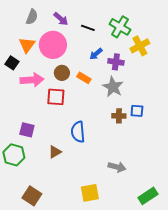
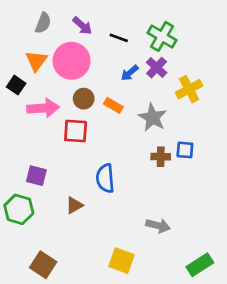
yellow cross: (140, 46) -> (189, 89), moved
purple cross: (116, 62) -> (157, 68), moved, turned 35
yellow square: (90, 193) -> (121, 261), turned 30

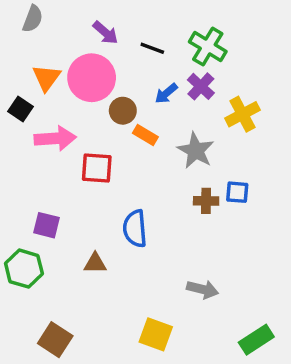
gray semicircle: (43, 23) -> (33, 19), moved
brown circle: (84, 99) -> (123, 111), moved
brown triangle: (74, 205) -> (95, 263), turned 30

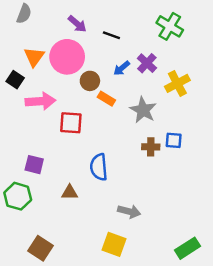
green cross: (208, 47) -> (170, 26), moved
gray arrow: (203, 289) -> (129, 211), moved

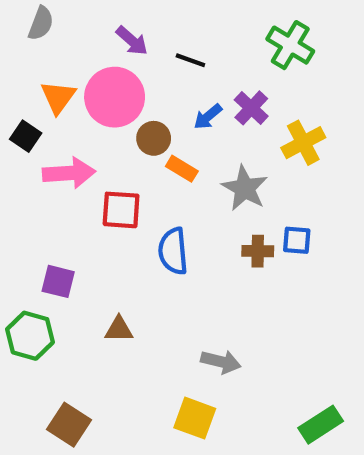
blue semicircle: (99, 167) -> (173, 251), moved

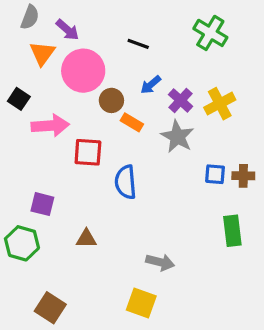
purple arrow: (132, 41) -> (67, 30), moved
orange triangle: (58, 97) -> (42, 53), moved
purple cross: (251, 108) -> (181, 100), moved
brown cross: (258, 251) -> (243, 176), moved
green rectangle: (321, 425) -> (232, 231), moved, turned -64

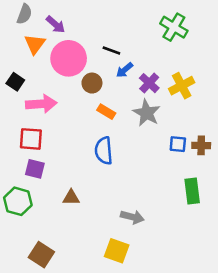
black line: (138, 44) -> (111, 51), moved
orange rectangle: (132, 122) -> (106, 112), moved
red square: (88, 152) -> (31, 139), moved

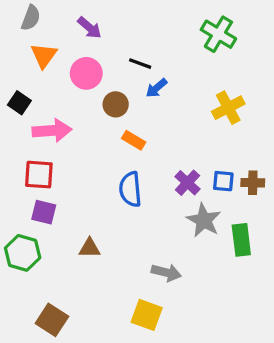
purple arrow: (56, 25) -> (90, 28), moved
pink circle: (69, 58) -> (86, 73), size x0.7
purple cross: (149, 83) -> (187, 183), moved
gray star: (147, 113) -> (204, 220), moved

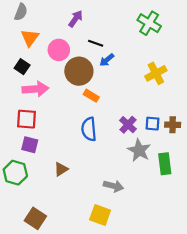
purple arrow: (90, 28) -> (76, 19), moved, turned -96
black square: (19, 103) -> (22, 67), moved
brown circle: (116, 104) -> (79, 71), size x1.6
brown triangle: (90, 248) -> (61, 169), turned -32

